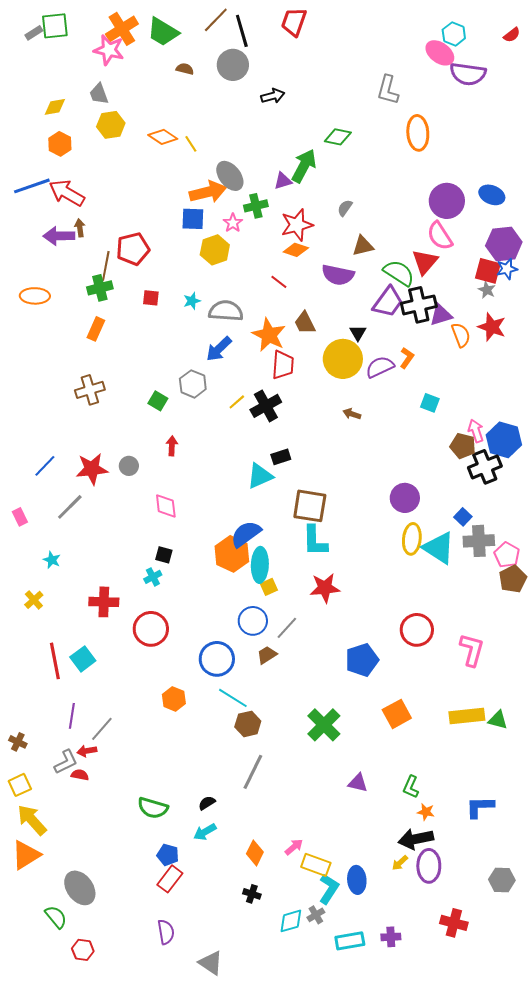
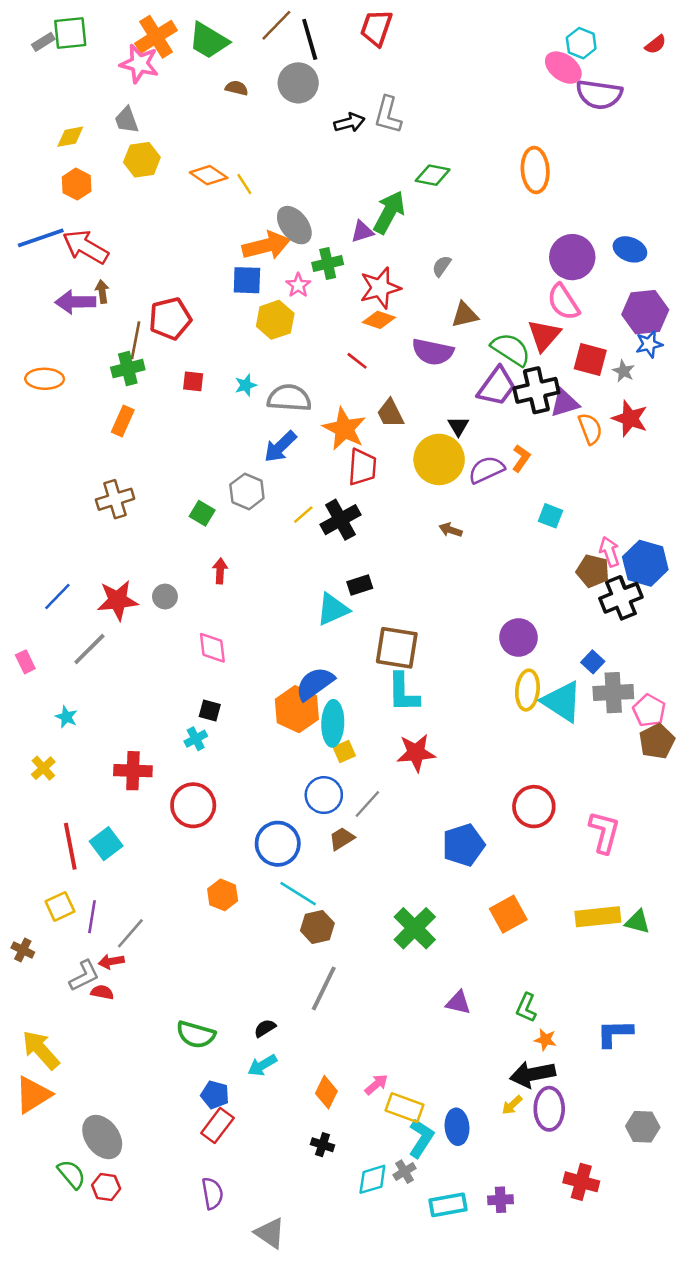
gray L-shape: (388, 90) -> (388, 115), moved
red square: (488, 271) -> (590, 360), moved
yellow square: (20, 785) -> (60, 906), moved
red hexagon: (83, 950) -> (106, 1187), moved

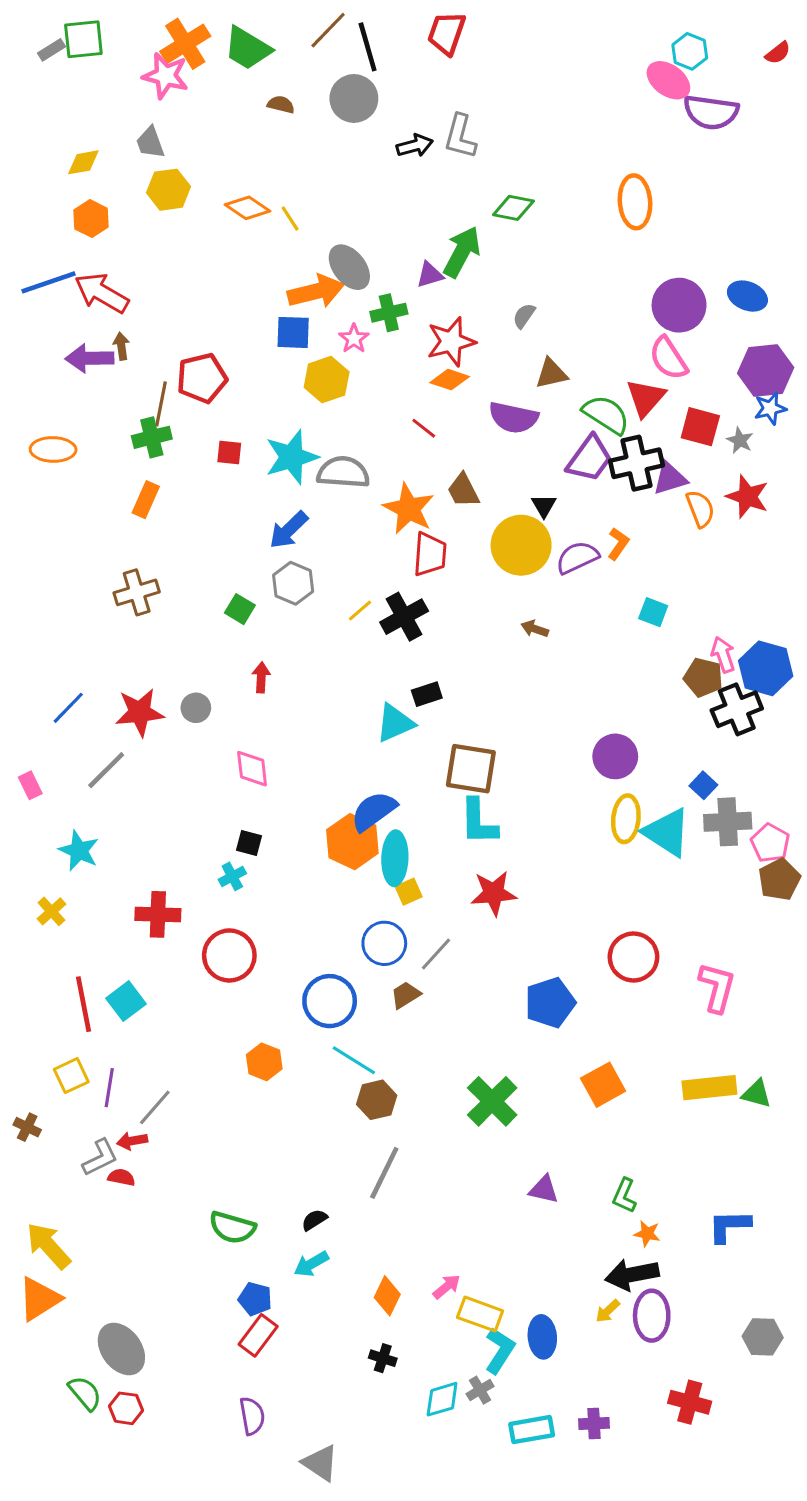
cyan star: (246, 385) -> (292, 457), size x2.0
blue arrow: (280, 447) -> (289, 530), moved
cyan star: (66, 717) -> (79, 851), size x1.5

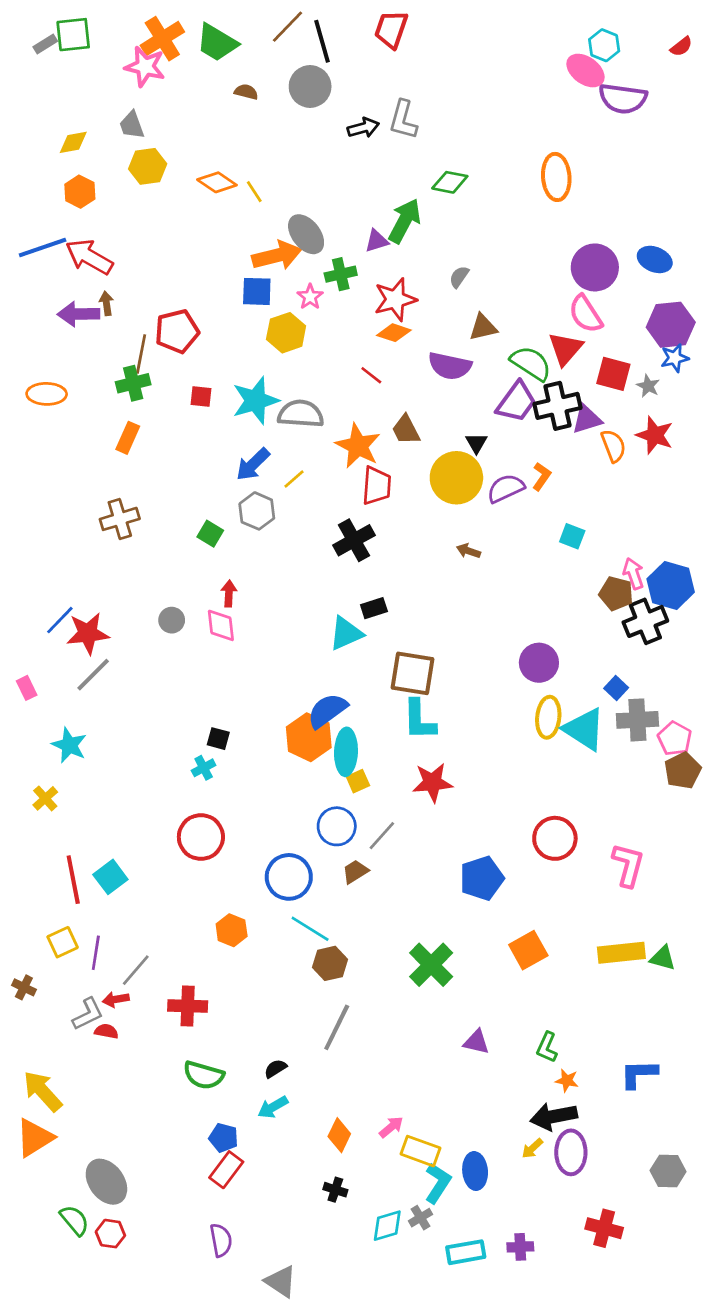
yellow line: (360, 611) -> (294, 479), moved
red star: (140, 712) -> (88, 633), moved
pink diamond: (252, 769) -> (221, 625), moved
red cross: (158, 914) -> (188, 1006), moved

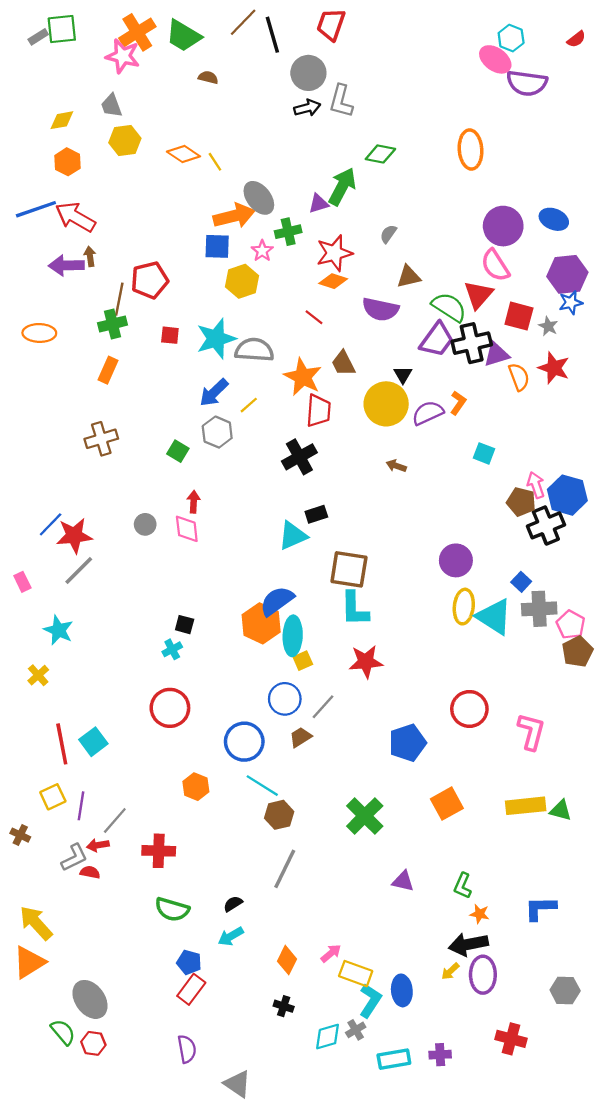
gray circle: (310, 86) -> (308, 73), moved

